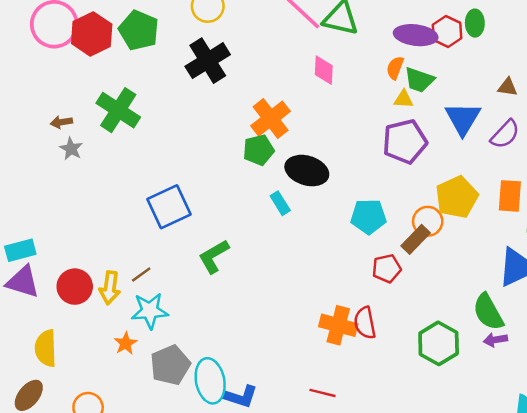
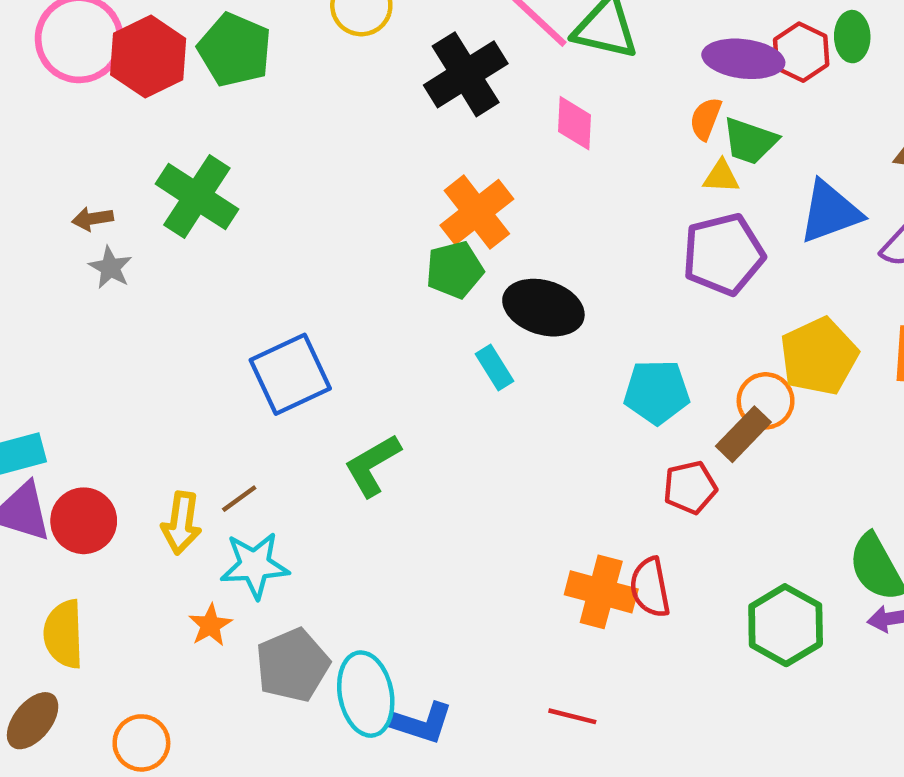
black cross: (208, 61) -> (466, 74), moved
blue triangle: (463, 119) -> (830, 212), turned 39
red circle: (75, 287) -> (84, 521), moved

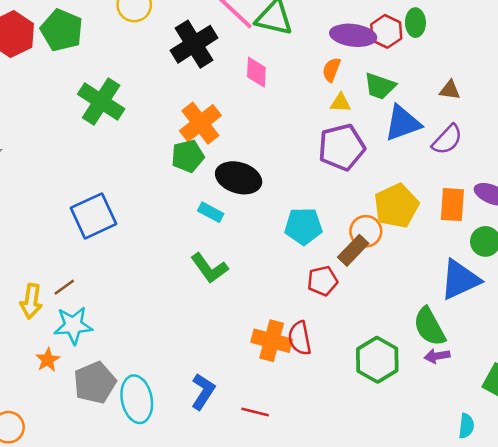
green trapezoid: (750, 141) -> (380, 86), moved
green cross: (197, 196) -> (101, 101), moved
cyan rectangle: (495, 368) -> (211, 212), turned -30
green L-shape: (372, 465) -> (209, 268), moved, turned -96
blue L-shape: (421, 723) -> (203, 392), moved, turned -75

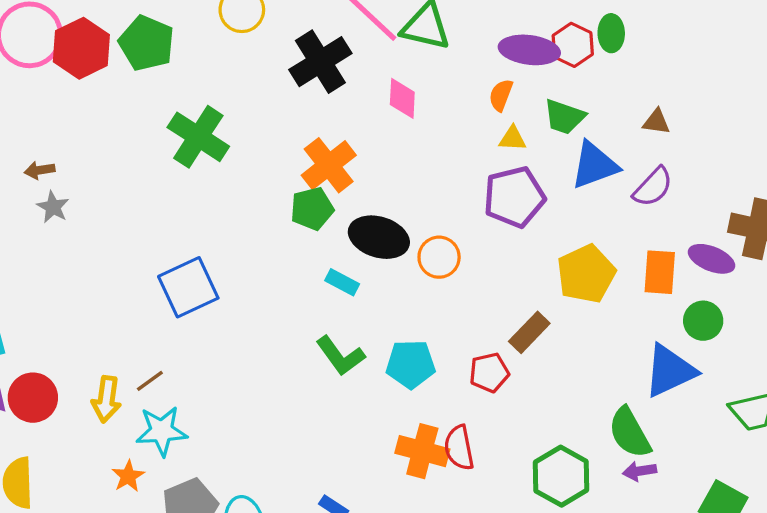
cyan pentagon: (303, 226) -> (411, 364), moved
orange circle: (366, 231) -> (439, 257), moved

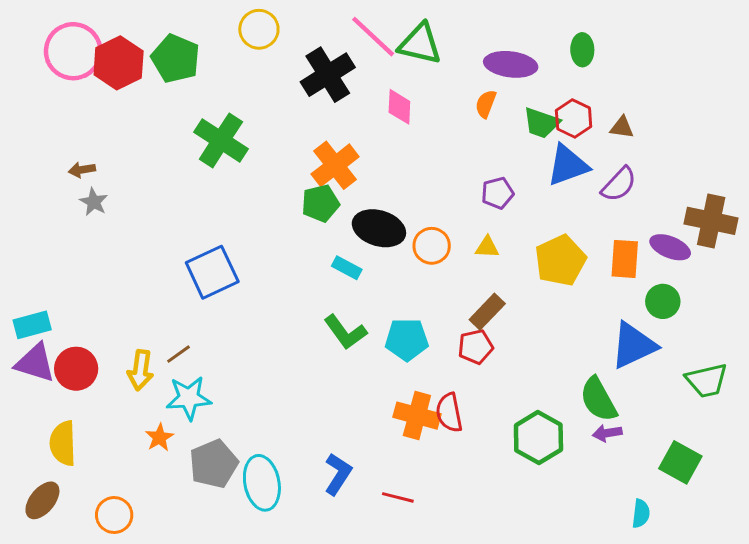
red hexagon: (573, 45) -> (574, 119), moved
yellow triangle: (513, 138) -> (487, 247), moved
purple pentagon: (514, 197) -> (497, 193), size x0.6
brown rectangle: (529, 332) -> (487, 312), moved

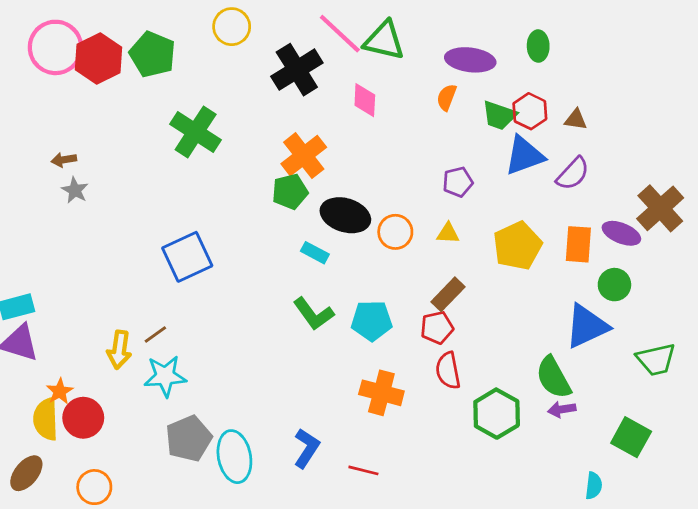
brown cross: (711, 221) -> (660, 208), turned 36
red circle: (76, 369) -> (83, 418), moved
red semicircle: (449, 413) -> (448, 371), moved
orange star: (159, 437) -> (60, 391), moved

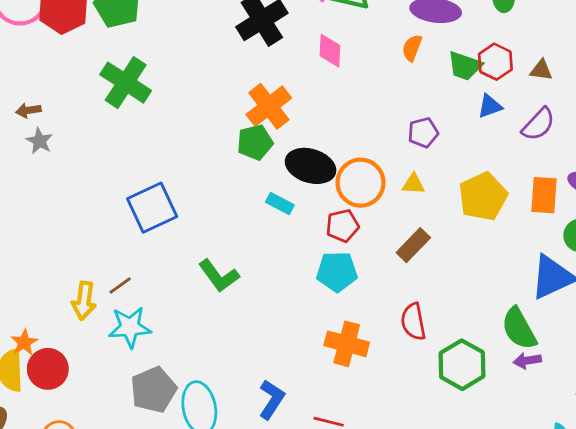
green cross: (196, 132) -> (126, 83), moved
blue triangle: (524, 156) -> (490, 106), size x0.6
orange circle: (395, 232) -> (361, 183), size x1.4
green L-shape: (313, 314) -> (219, 276), moved
red pentagon: (437, 328) -> (342, 226), moved

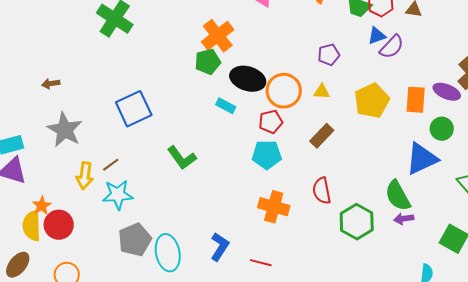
brown arrow: (28, 110) -> (51, 84), moved
purple semicircle: (538, 124) -> (392, 47), moved
gray star: (39, 141) -> (65, 130), moved, size x1.8

